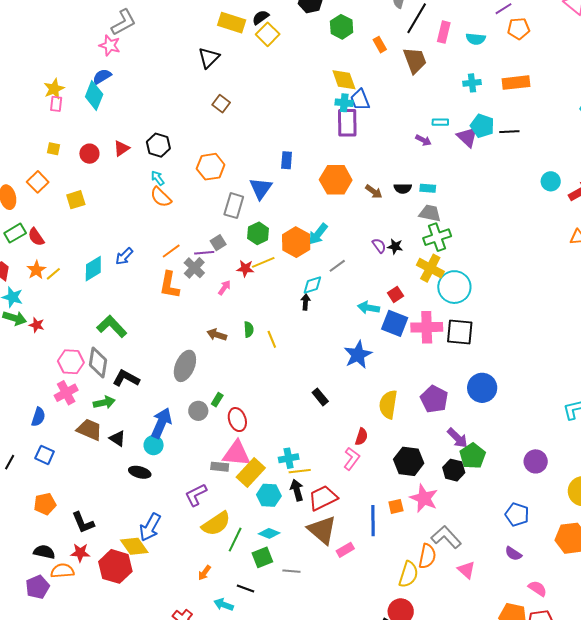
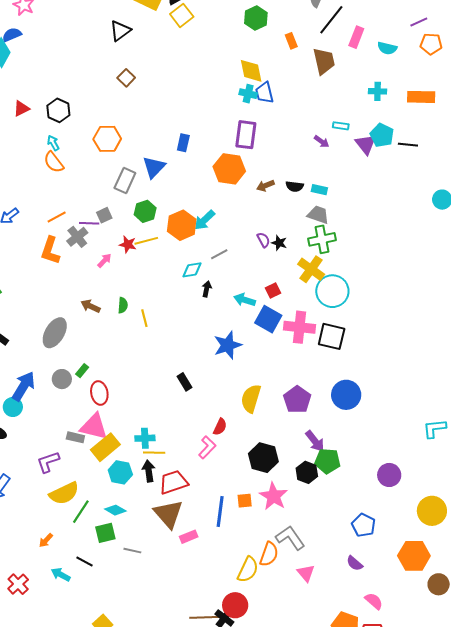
purple rectangle: (347, 123) -> (246, 135), moved
brown arrow: (374, 192) -> (265, 186), turned 114
black arrow: (306, 302) -> (207, 289), moved
green pentagon: (473, 456) -> (328, 461), turned 30

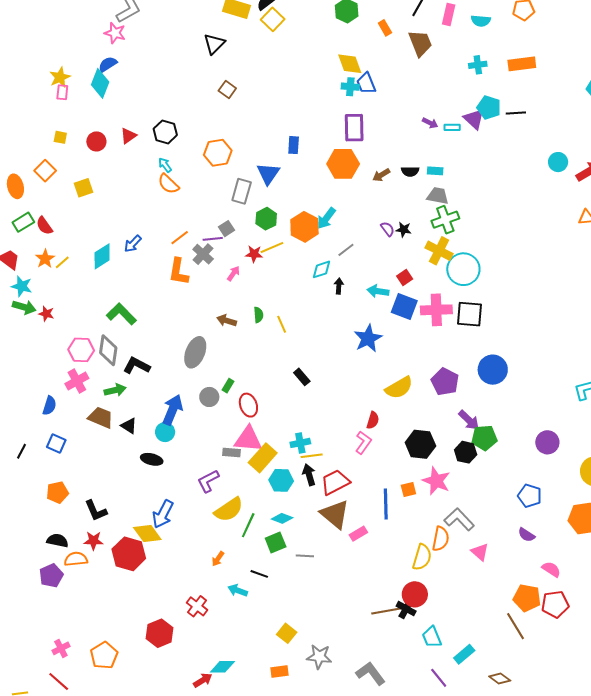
cyan rectangle: (341, 126) -> (452, 127), moved
black rectangle: (184, 382) -> (302, 377), moved
yellow semicircle: (251, 399) -> (399, 388), turned -128

